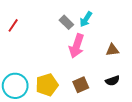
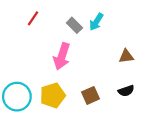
red line: (13, 25) -> (33, 18), moved
pink arrow: (77, 46) -> (62, 56), moved

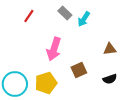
gray rectangle: (74, 25) -> (65, 13), moved
brown square: (91, 95) -> (79, 70), moved

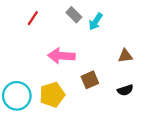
pink arrow: (54, 49) -> (61, 56), turned 75

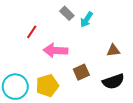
red line: (33, 18) -> (32, 32), moved
black semicircle: (125, 90) -> (113, 81), size x1.5

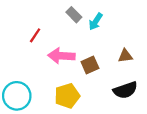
brown square: (81, 72) -> (90, 65), moved
yellow pentagon: (47, 86) -> (67, 96), moved

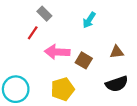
gray rectangle: (74, 15) -> (44, 14), moved
brown square: (90, 65) -> (84, 60), turned -35

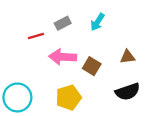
gray rectangle: (44, 14) -> (63, 23), moved, turned -72
red line: (33, 33) -> (36, 36), turned 40

